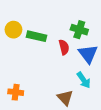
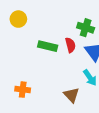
yellow circle: (13, 30) -> (18, 19), moved
green rectangle: (37, 36) -> (48, 46), moved

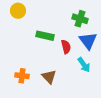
red semicircle: (70, 45) -> (66, 47), moved
brown triangle: (71, 95) -> (49, 77), moved

